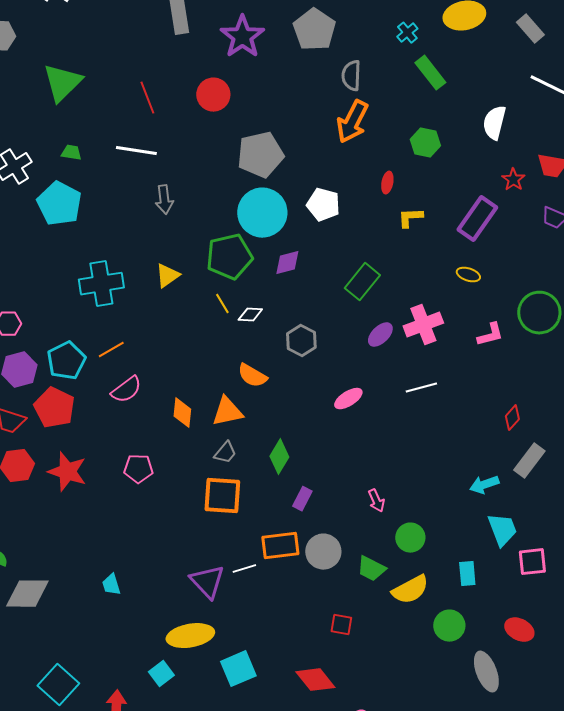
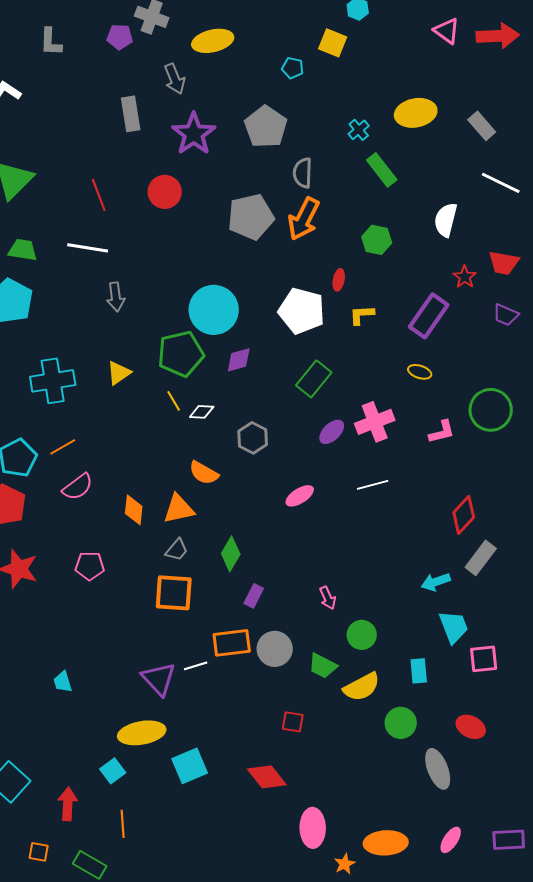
green trapezoid: (71, 153) -> (23, 250), size x1.4
gray pentagon: (260, 155) -> (251, 217), moved
white pentagon: (323, 205) -> (302, 311), moved, size x1.4
red diamond: (512, 418) -> (464, 515), size x1.5

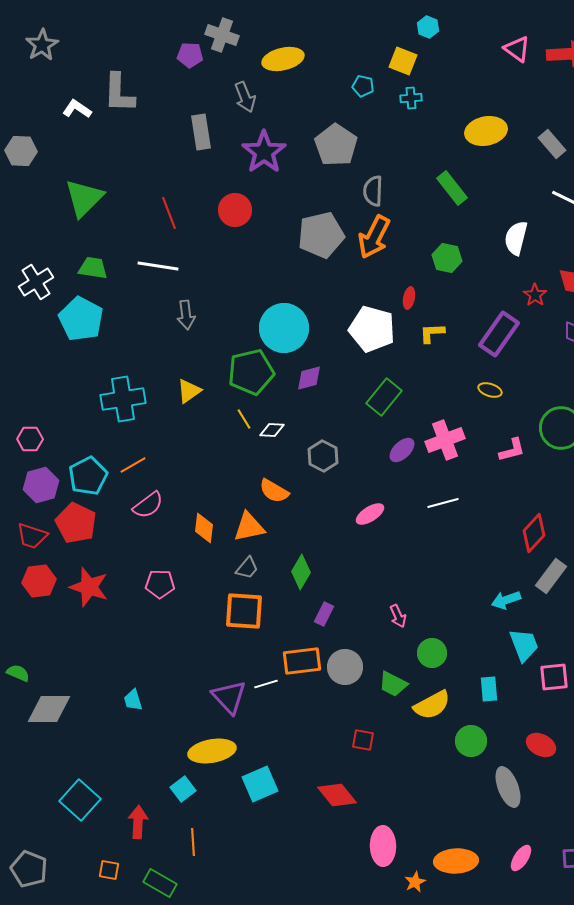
gray L-shape: (51, 42) -> (119, 93), moved, size x1.4
cyan cross: (359, 130) -> (411, 98), moved, turned 35

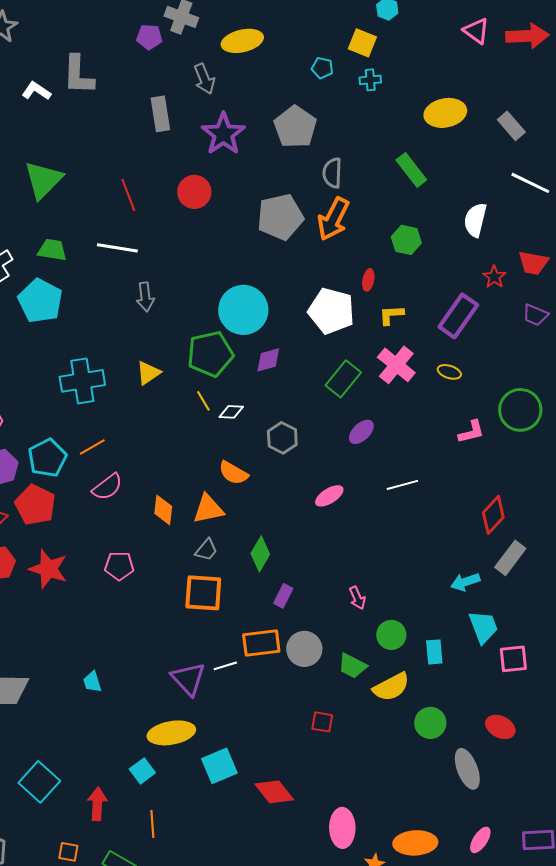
pink cross: (445, 440) -> (396, 365), moved, turned -30
cyan rectangle: (489, 689) -> (434, 652), moved
red diamond: (337, 795) -> (274, 792), moved

